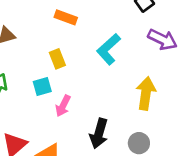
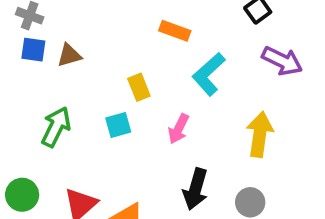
orange rectangle: (66, 17) -> (175, 31), moved
pink arrow: (63, 106) -> (179, 129), moved

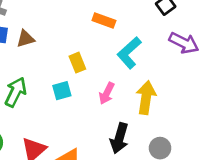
yellow arrow: (260, 134) -> (146, 98), moved

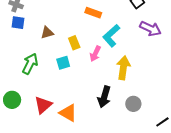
brown triangle: (25, 39) -> (47, 33), moved
pink arrow: (107, 93) -> (95, 54), moved

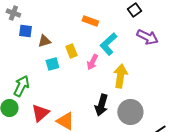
blue square: (18, 23) -> (25, 31), moved
cyan square: (63, 63) -> (52, 64), moved
green arrow: (30, 64) -> (21, 86), moved
gray circle: (133, 104) -> (130, 112), size x1.6

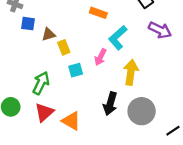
yellow rectangle: (71, 51) -> (64, 47), moved
cyan square: (52, 64) -> (76, 70), moved
green arrow: (21, 86) -> (41, 83), moved

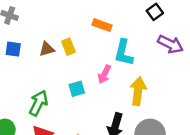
blue square: (28, 24) -> (13, 49), moved
cyan L-shape: (118, 38) -> (124, 53), turned -35
yellow rectangle: (64, 47) -> (68, 47), moved

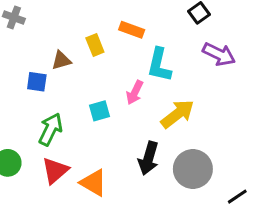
yellow rectangle: (68, 47) -> (95, 45), moved
blue square: (13, 49) -> (37, 82), moved
yellow arrow: (138, 91) -> (178, 114), turned 44

